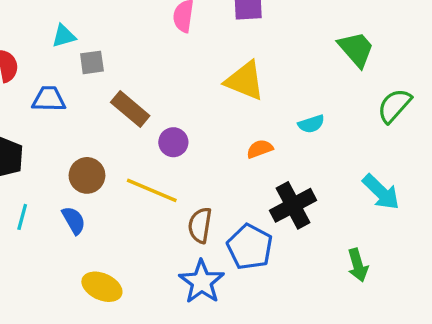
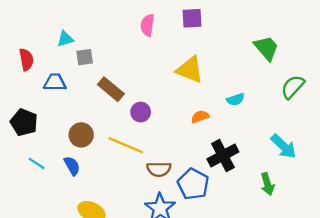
cyan line: (22, 217) -> (37, 163), turned -72
brown semicircle: (200, 225) -> (159, 169), turned -100
green arrow: (358, 265) -> (267, 184), moved

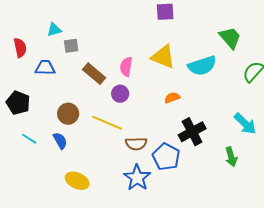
pink semicircle: (147, 25) -> (126, 67), moved
cyan semicircle: (235, 99) -> (202, 66), moved, size x1.8

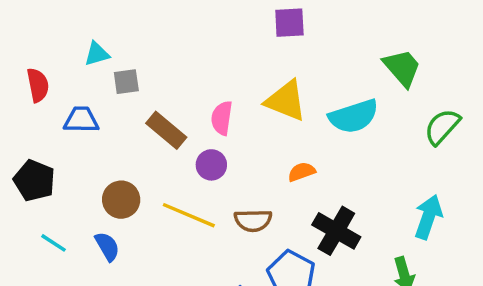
cyan arrow: (245, 124) -> (428, 217), turned -115
black cross: (192, 132) -> (336, 231), turned -32
brown semicircle: (136, 144) -> (253, 220), moved

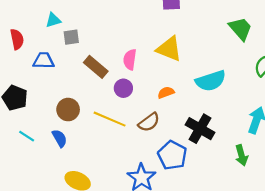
cyan semicircle: (354, 116) -> (211, 81), moved
orange semicircle: (302, 172) -> (166, 92), moved
brown semicircle: (253, 220) -> (149, 122), turned -35

